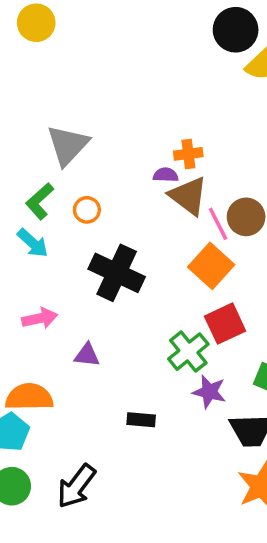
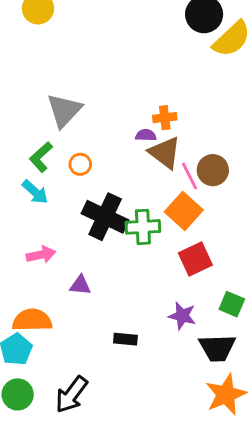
green cross: (188, 352) -> (143, 227), moved, turned 36

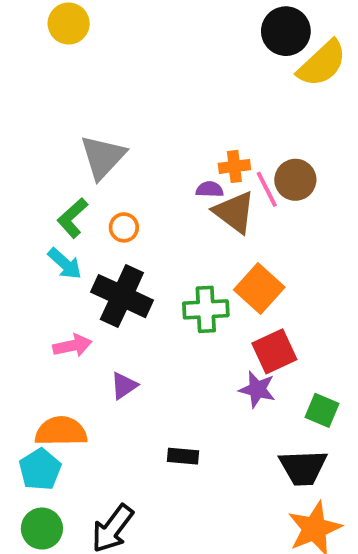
brown circle: (213, 170) -> (295, 180), moved
pink line: (190, 176) -> (267, 189), moved
black cross: (105, 217) -> (122, 296), moved
purple triangle: (80, 285) -> (124, 386), turned -40
purple star: (182, 316) -> (257, 389), moved

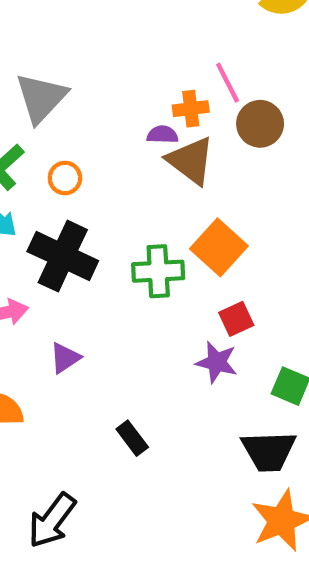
pink line: (267, 189) -> (228, 83), moved
red square: (274, 351) -> (236, 319), size x0.7
black rectangle: (183, 456) -> (132, 438), turned 48

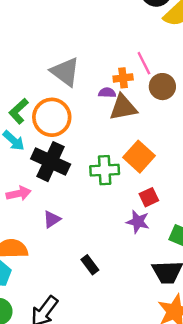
gray triangle: (41, 98) -> (65, 72), moved, turned -36
brown triangle: (191, 161) -> (123, 107), turned -48
orange circle: (65, 178) -> (52, 117), size x2.0

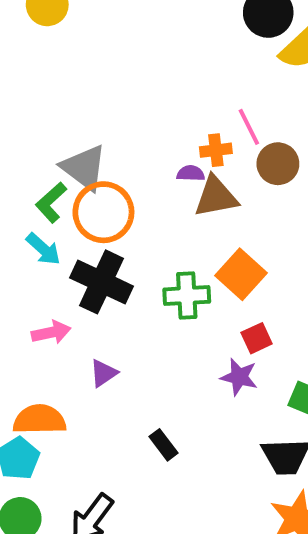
gray triangle: (65, 72) -> (84, 168), moved

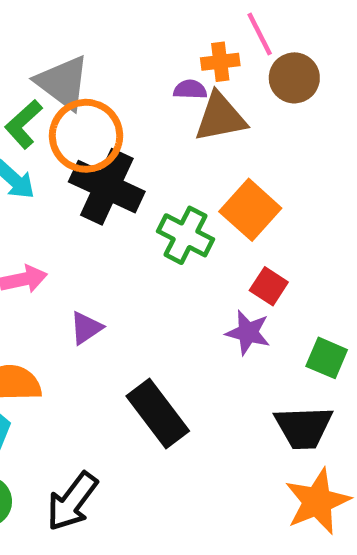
black cross: (102, 282) -> (107, 187), moved
green cross: (187, 296) -> (186, 235), turned 30
red square: (257, 338) -> (269, 286), turned -32
black rectangle: (164, 445) -> (158, 413), size x1.8

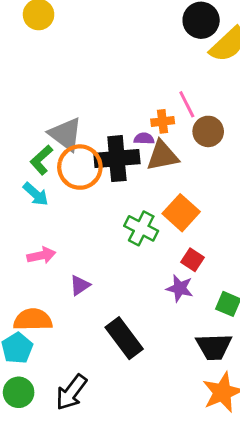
black cross: (107, 187) -> (117, 159), moved, turned -30

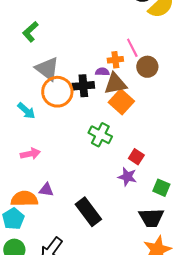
black cross: (117, 159) -> (83, 86), size x0.7
green L-shape: (41, 160) -> (30, 32), moved
orange square: (181, 213) -> (121, 102), moved
purple triangle: (80, 285) -> (46, 190), moved, turned 42

